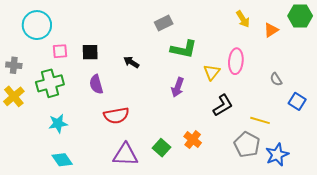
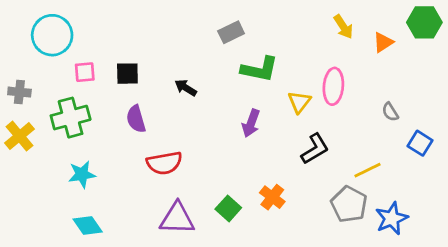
yellow line: (260, 120) -> (367, 170), turned -42

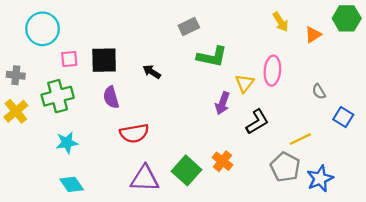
black square: (127, 74) -> (104, 60), size x1.4
purple arrow: (251, 123) -> (222, 103), moved
green square: (228, 208) -> (186, 170), size x1.4

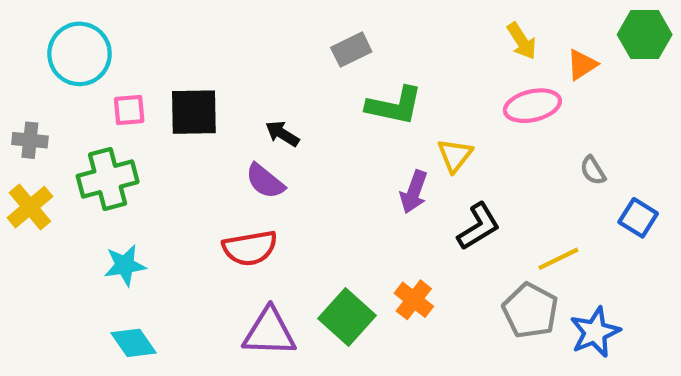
pink ellipse: (272, 71) -> (532, 106), moved, turned 72
purple semicircle: (111, 97) -> (265, 181), moved, turned -35

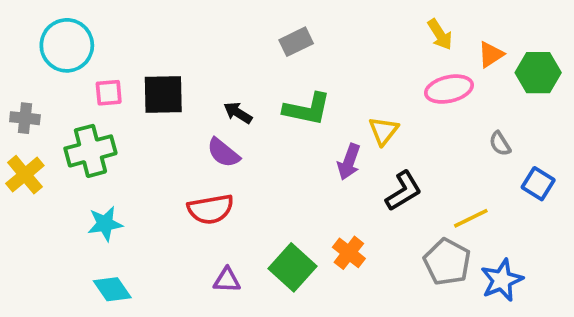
green hexagon: (645, 35) -> (538, 73), moved
green L-shape: (394, 106) -> (307, 109), moved
purple triangle: (269, 332) -> (227, 280), size x0.6

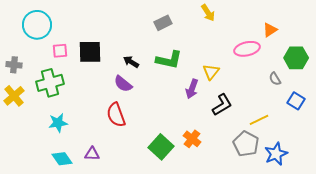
yellow arrow: (440, 34) -> (208, 13), moved
green hexagon: (538, 73) -> (296, 58), moved
red semicircle: (211, 209) -> (116, 115), turned 80
purple triangle: (227, 280) -> (92, 154), moved

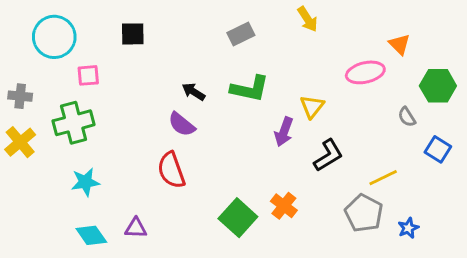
orange triangle: (270, 30) -> (399, 44), turned -42
black square: (90, 52) -> (133, 34), moved, size x0.7
blue star: (276, 154) -> (408, 228), size x0.6

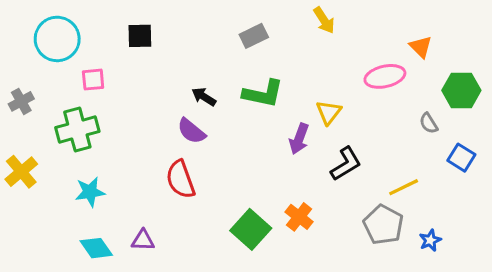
gray cross: (20, 96) -> (21, 101), turned -35
yellow cross: (20, 142) -> (21, 172), moved

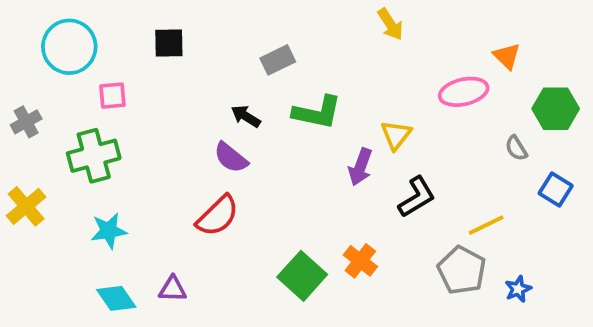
gray rectangle: (254, 36) -> (278, 60), moved
red semicircle: (180, 179) -> (218, 216), turned -114

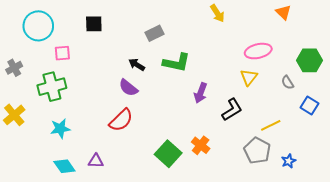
orange triangle: (507, 56) -> (283, 12), moved
yellow triangle: (396, 135) -> (249, 77), moved

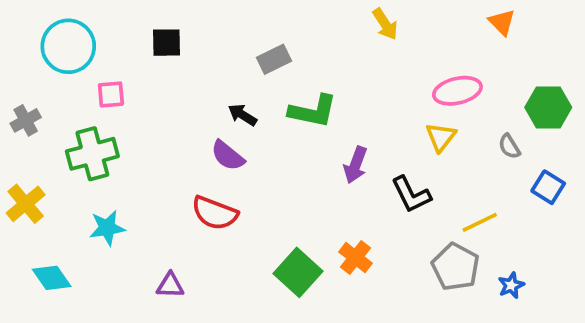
black L-shape: (232, 110) -> (411, 195), turned 95
red semicircle: (121, 120) -> (215, 213), turned 65
cyan diamond: (64, 166) -> (52, 278), moved

